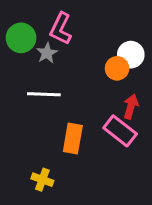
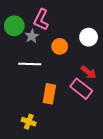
orange circle: (117, 68) -> (60, 46), moved
red arrow: (131, 106) -> (89, 72), turned 112

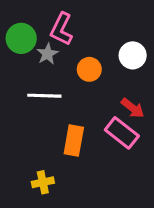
yellow cross: (29, 122) -> (43, 182), turned -32

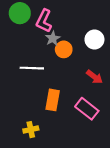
green circle: (21, 38) -> (20, 13), moved
gray star: (47, 54) -> (53, 38), moved
pink rectangle: (122, 133) -> (87, 109), moved

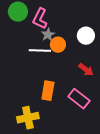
white line: (32, 68) -> (40, 51), moved
yellow cross: (31, 130) -> (28, 118), size x1.5

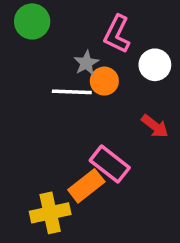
pink L-shape: (40, 19) -> (117, 34), moved
orange rectangle: (48, 91) -> (86, 186), moved, turned 42
pink rectangle: (79, 99) -> (110, 164), moved

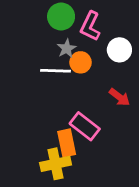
green circle: (32, 21) -> (61, 17), moved
orange rectangle: (86, 186) -> (67, 143), turned -64
yellow cross: (50, 213) -> (56, 164), moved

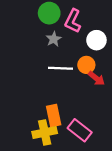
orange circle: (81, 62) -> (86, 65), moved
white line: (56, 71) -> (60, 68), moved
pink rectangle: (85, 126) -> (80, 130), moved

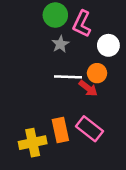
red arrow: (96, 78) -> (88, 88), moved
pink rectangle: (80, 130) -> (89, 129), moved
yellow cross: (45, 133) -> (33, 143), moved

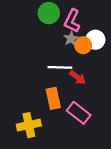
gray star: (60, 44) -> (71, 39), moved
orange circle: (97, 73) -> (83, 45), moved
orange rectangle: (60, 130) -> (53, 98), moved

